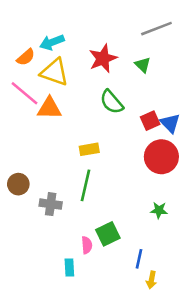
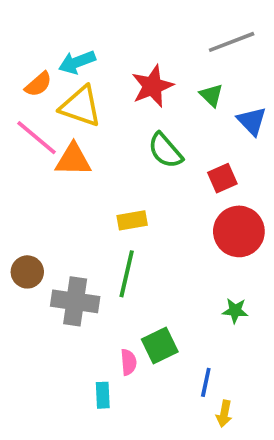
blue triangle: (170, 123) -> (252, 121), moved
gray cross: (51, 204) -> (75, 301), size x1.4

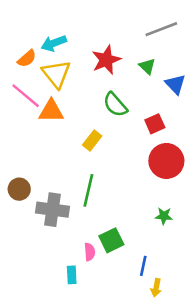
yellow triangle: (81, 106) -> (56, 74), turned 32
yellow rectangle: (132, 220) -> (92, 140), moved, turned -42

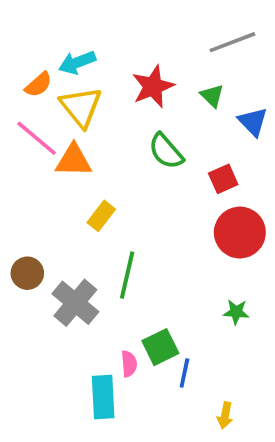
yellow rectangle: (92, 140) -> (101, 216), moved
gray cross: (52, 210) -> (75, 303), turned 32
blue line: (143, 266) -> (184, 373), moved
cyan rectangle: (72, 275) -> (103, 397), size x1.6

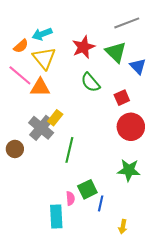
green triangle: (212, 96) -> (116, 52), size x1.6
gray cross: (75, 303) -> (41, 128), moved
green star: (236, 312) -> (129, 170), size x1.6

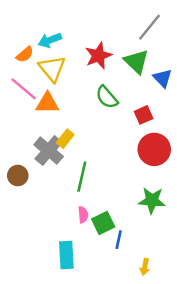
gray line: (127, 23) -> (149, 27), turned -30
pink semicircle: (70, 198) -> (83, 215), moved

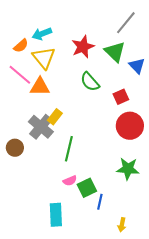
pink semicircle: (83, 215) -> (70, 181), turned 72

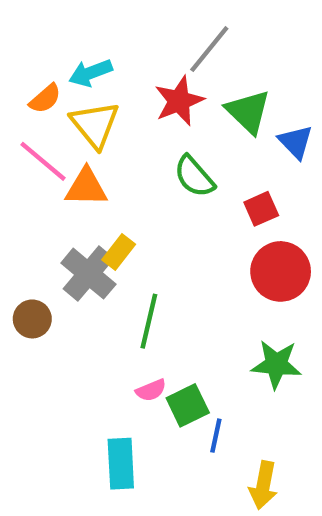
gray line: (126, 23) -> (209, 49), moved
yellow arrow: (122, 225) -> (263, 485), size x1.5

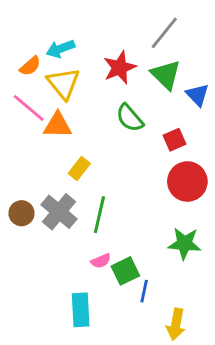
gray line: (209, 49) -> (164, 33), moved
gray cross: (88, 274) -> (59, 212), moved

